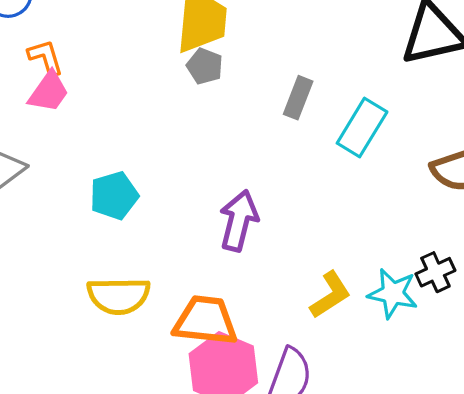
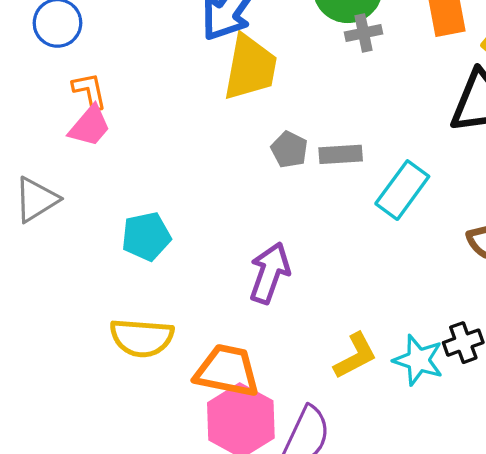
gray pentagon: (205, 66) -> (289, 150), moved
gray rectangle: (298, 98) -> (341, 154), turned 60

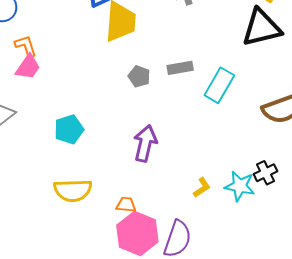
gray pentagon: (289, 150) -> (139, 76), moved
yellow L-shape: (355, 356) -> (202, 188), size x0.7
orange trapezoid: (227, 371) -> (126, 205), size x0.5

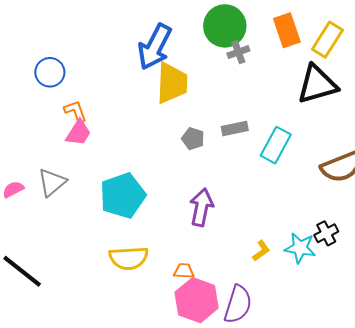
cyan pentagon: (69, 129) -> (123, 196), size x1.5

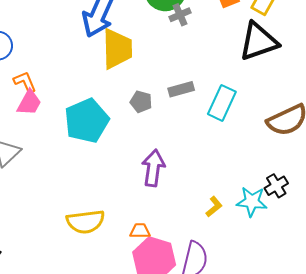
cyan pentagon: (123, 196) -> (87, 121), moved

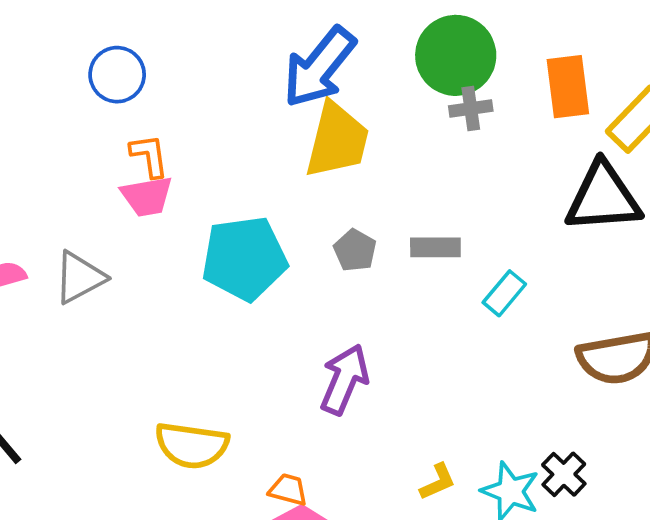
pink trapezoid: (29, 103) -> (147, 196), turned 36
cyan rectangle: (222, 103) -> (504, 293), size x0.7
black cross: (276, 186) -> (564, 474), turned -30

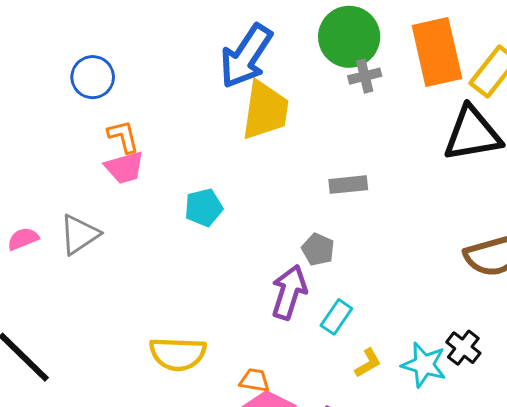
orange rectangle: (568, 87) -> (437, 52), size x1.4
gray pentagon: (355, 250) -> (318, 249), moved
cyan pentagon: (244, 258) -> (204, 207), size x0.6
cyan rectangle: (504, 293) -> (336, 317), moved

